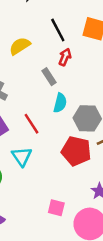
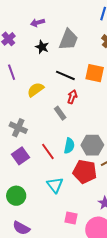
black line: (58, 30) -> (65, 75), turned -36
cyan semicircle: (60, 103) -> (69, 146), moved
cyan triangle: (22, 156) -> (55, 185), moved

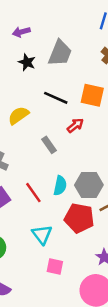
red arrow: (72, 97) -> (75, 125), moved, turned 32
pink square: (71, 218) -> (55, 266), moved

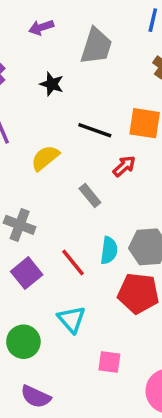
purple arrow: (21, 32) -> (41, 27), moved
gray trapezoid: (60, 53) -> (96, 46), moved
cyan triangle: (42, 234) -> (71, 319), moved

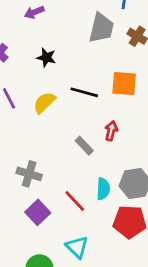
gray trapezoid: (96, 46) -> (101, 28), moved
yellow semicircle: (45, 158) -> (44, 103), moved
red arrow: (124, 166) -> (111, 131), moved, turned -30

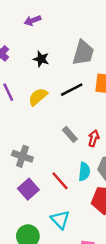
gray trapezoid: (101, 28) -> (83, 53), moved
black line: (84, 92) -> (72, 90), turned -45
red arrow: (111, 131) -> (94, 138), moved

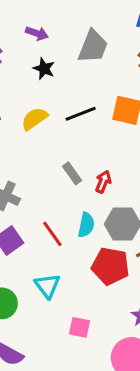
purple arrow: (33, 20) -> (37, 33), moved, turned -147
gray trapezoid: (83, 53) -> (93, 46), moved

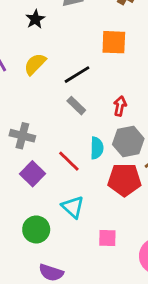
black star: (44, 69) -> (35, 19), turned 30
black line: (81, 114) -> (77, 75), moved
red arrow: (103, 182) -> (120, 106), moved

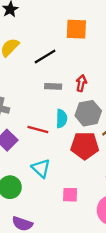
gray rectangle: (76, 106) -> (53, 86), moved, turned -42
red line: (69, 161) -> (38, 130), turned -30

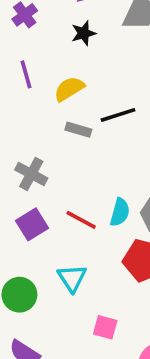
gray rectangle: (53, 86) -> (78, 130), moved

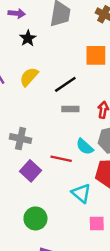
gray rectangle: (78, 130) -> (70, 109), moved
cyan semicircle: (120, 212) -> (85, 147), turned 132
cyan triangle: (72, 278) -> (81, 193), moved

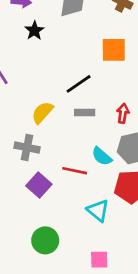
yellow semicircle: (29, 77) -> (42, 113), moved
pink square: (97, 223) -> (99, 260), moved

